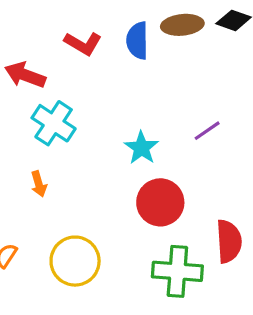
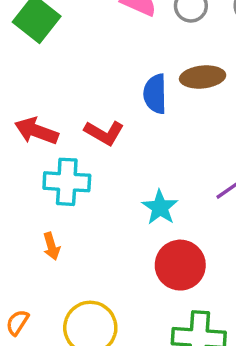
red L-shape: (83, 43) -> (104, 133), moved
cyan cross: (54, 123) -> (67, 182), turned -30

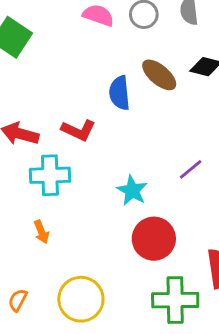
brown ellipse: (203, 77) -> (159, 75), turned 51

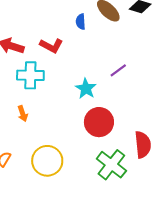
blue semicircle: (120, 93) -> (81, 22), size x0.7
purple line: (191, 169) -> (118, 70), moved
green cross: (175, 300) -> (111, 165), turned 36

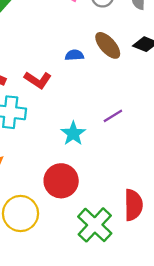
blue semicircle: (81, 22) -> (74, 55), turned 84
red circle: (99, 122) -> (61, 181), moved

